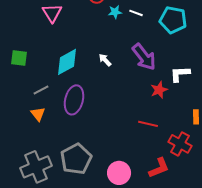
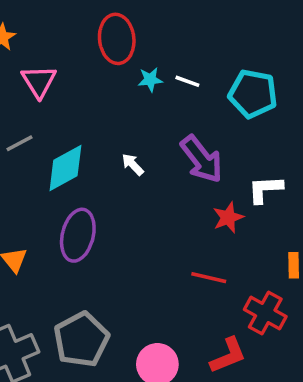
gray line: (41, 90) -> (19, 143), moved

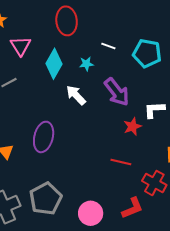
cyan star: (150, 80) -> (86, 64), moved
white arrow: (133, 164) -> (76, 95), size x1.5
cyan diamond: (65, 168) -> (54, 64), moved, turned -32

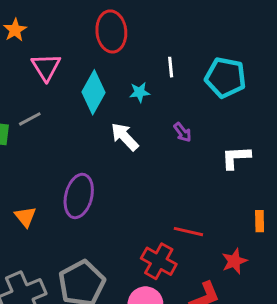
white line: (108, 46) -> (171, 67), turned 64
purple arrow: (117, 92) -> (182, 132), size x0.5
red star: (132, 126) -> (234, 261), moved
red cross: (154, 183) -> (159, 261), moved

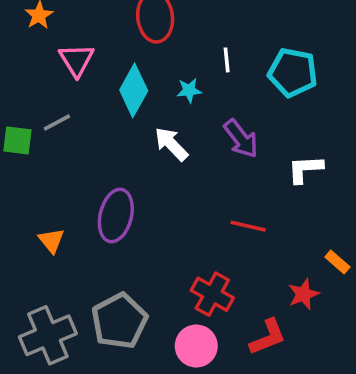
purple arrow: (182, 132) -> (241, 139), size x1.6
orange rectangle: (260, 221) -> (337, 262), moved, turned -48
red line: (188, 232) -> (248, 226), moved

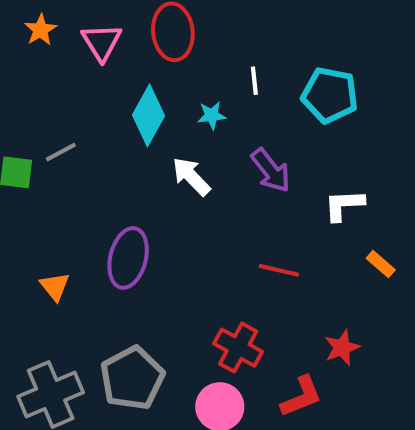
pink triangle: (76, 60) -> (102, 42), moved
orange rectangle: (337, 262) -> (381, 264), moved

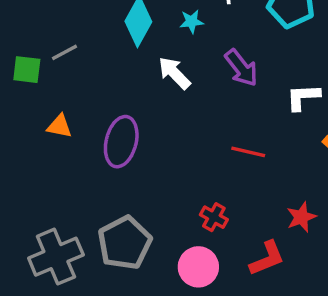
orange triangle: (55, 287) -> (59, 126), moved, turned -40
red cross: (238, 348) -> (214, 217), size x0.7

